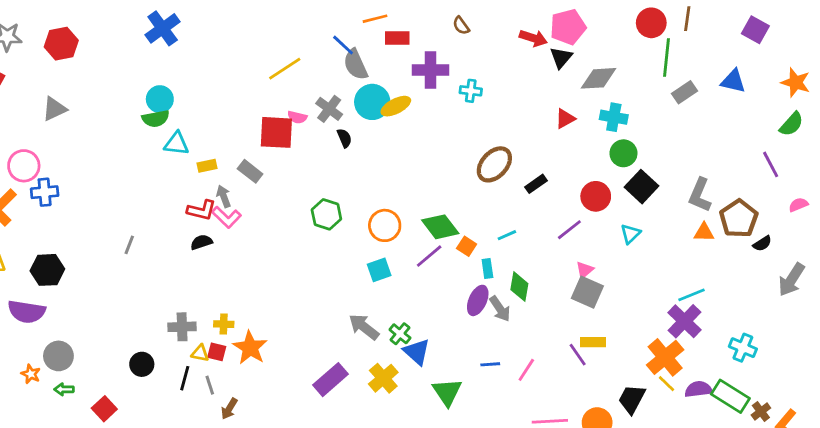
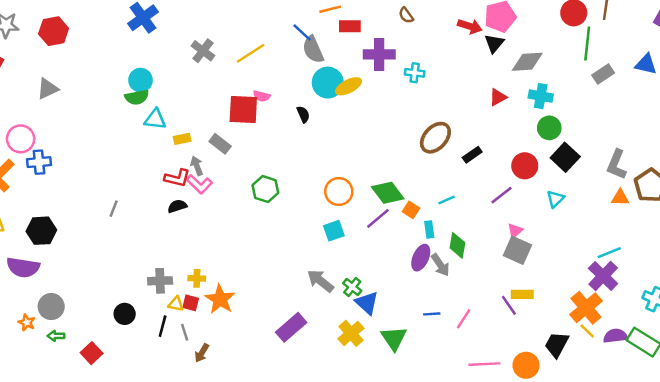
gray cross: (329, 109) -> (203, 51), moved
green hexagon: (326, 214) -> (265, 189), moved
yellow cross: (383, 378) -> (351, 333), moved

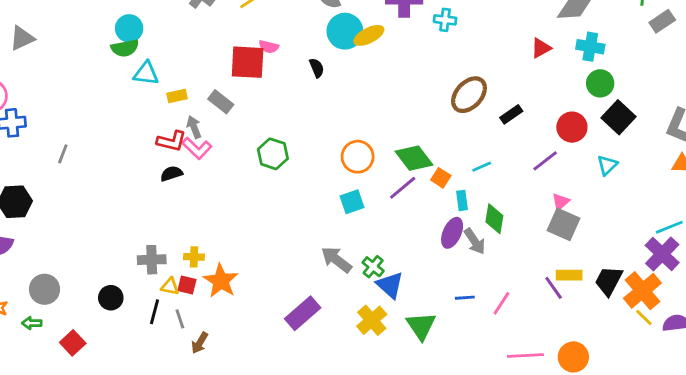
gray line: (114, 209) -> (63, 154), moved
gray circle: (51, 307) -> (44, 289), moved
black trapezoid: (557, 344) -> (609, 281), moved

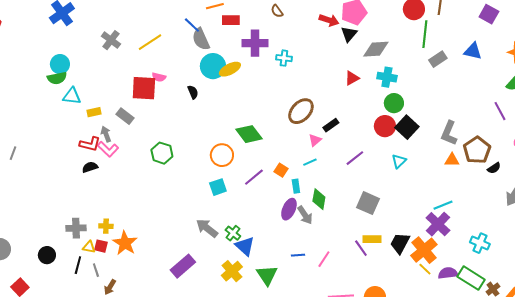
red circle: (572, 127) -> (385, 126), moved
green diamond: (414, 158) -> (249, 134), moved
pink triangle: (561, 202) -> (315, 140), moved

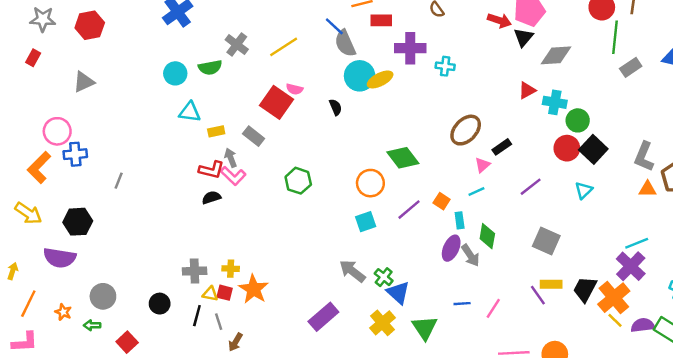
cyan cross: (387, 77) -> (555, 102), moved
green semicircle: (57, 78) -> (210, 67), moved
red square: (144, 88) -> (276, 102), turned 32

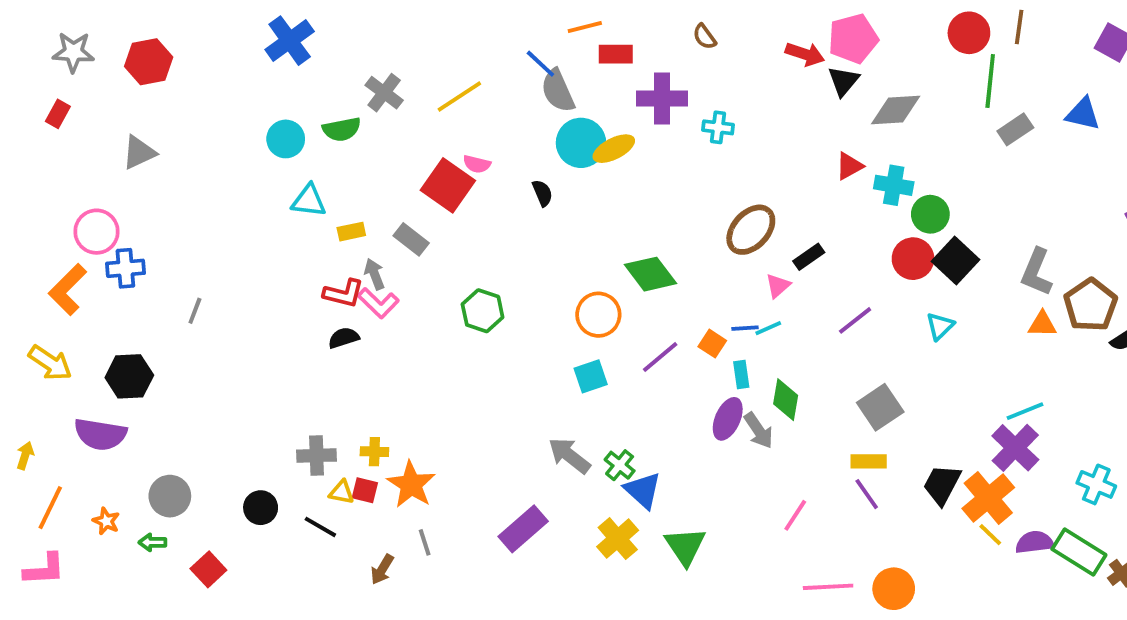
gray square: (546, 241) -> (880, 407), turned 32
yellow rectangle: (551, 284) -> (869, 461), moved
blue line: (462, 304) -> (745, 328), moved
black line: (197, 316) -> (320, 527), turned -75
gray line: (219, 322) -> (425, 542), moved

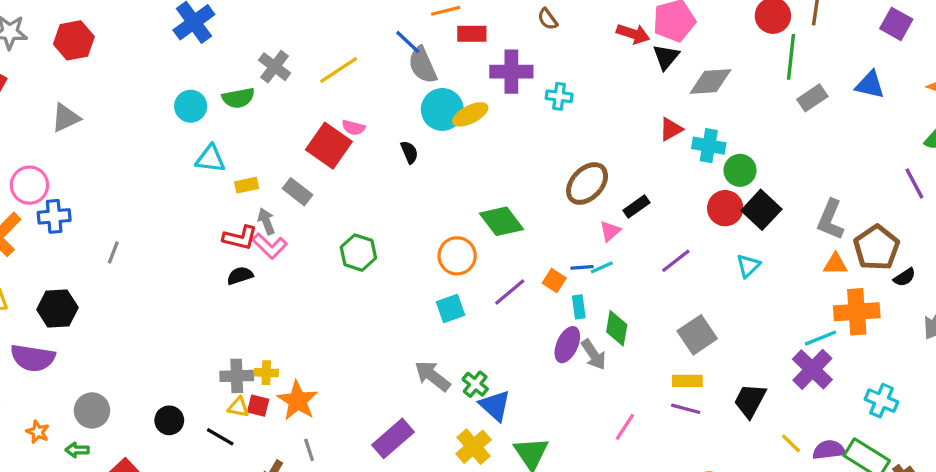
gray cross: (317, 456) -> (237, 376), moved
purple line: (867, 494) -> (686, 409), turned -40
orange cross: (988, 498) -> (857, 312), moved, turned 36

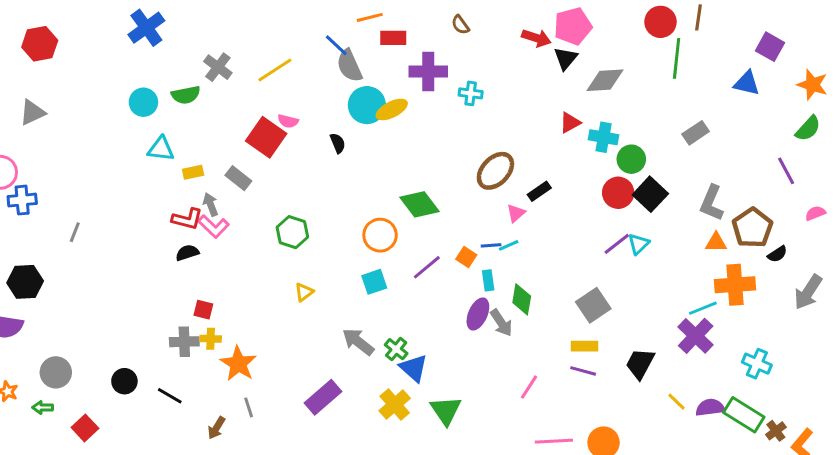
purple square: (896, 24) -> (770, 47), moved
gray rectangle: (812, 98) -> (696, 133), moved
purple line: (676, 261) -> (617, 244), moved
red square: (258, 406) -> (203, 310), moved
yellow triangle: (238, 407) -> (304, 292), moved, turned -48

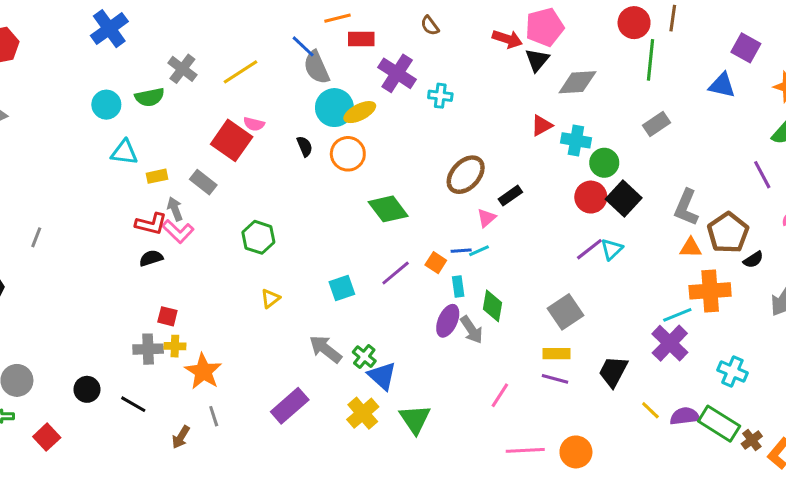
purple cross: (428, 72) -> (397, 73), turned 33
gray rectangle: (696, 133) -> (656, 124), moved
orange circle: (380, 235) -> (348, 154), moved

